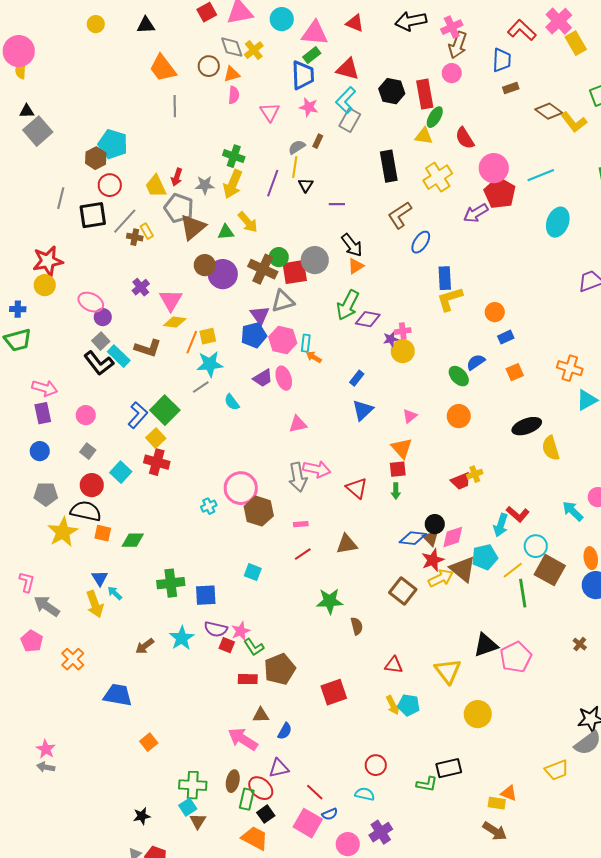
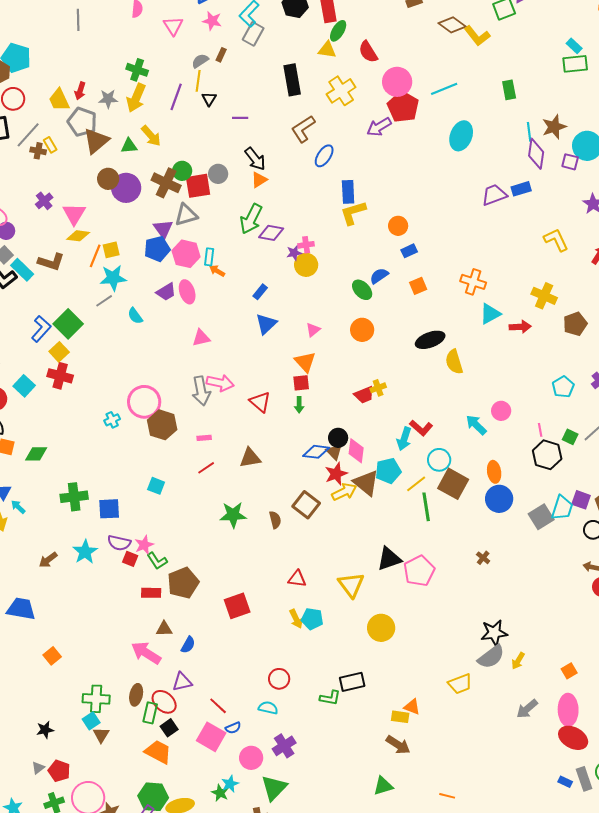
gray circle: (315, 260) -> (218, 174), size x0.7
pink diamond: (453, 537) -> (356, 451), turned -65
brown semicircle: (357, 626) -> (275, 520), moved

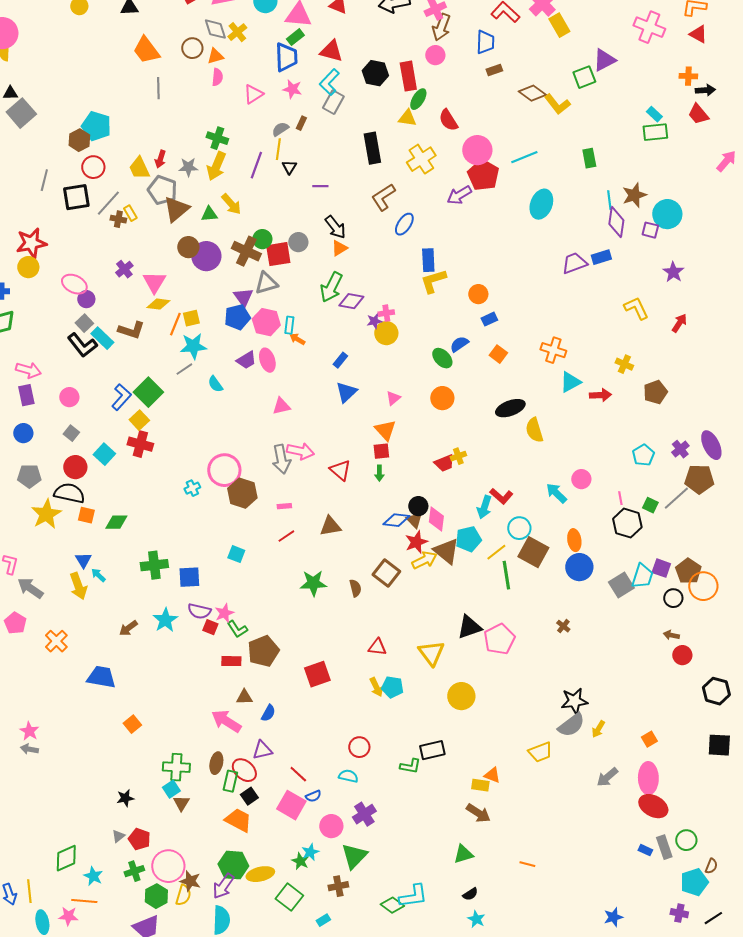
pink triangle: (173, 26) -> (253, 94), turned 30
orange square: (418, 286) -> (498, 354), turned -30
yellow cross: (544, 296) -> (624, 364), size x0.7

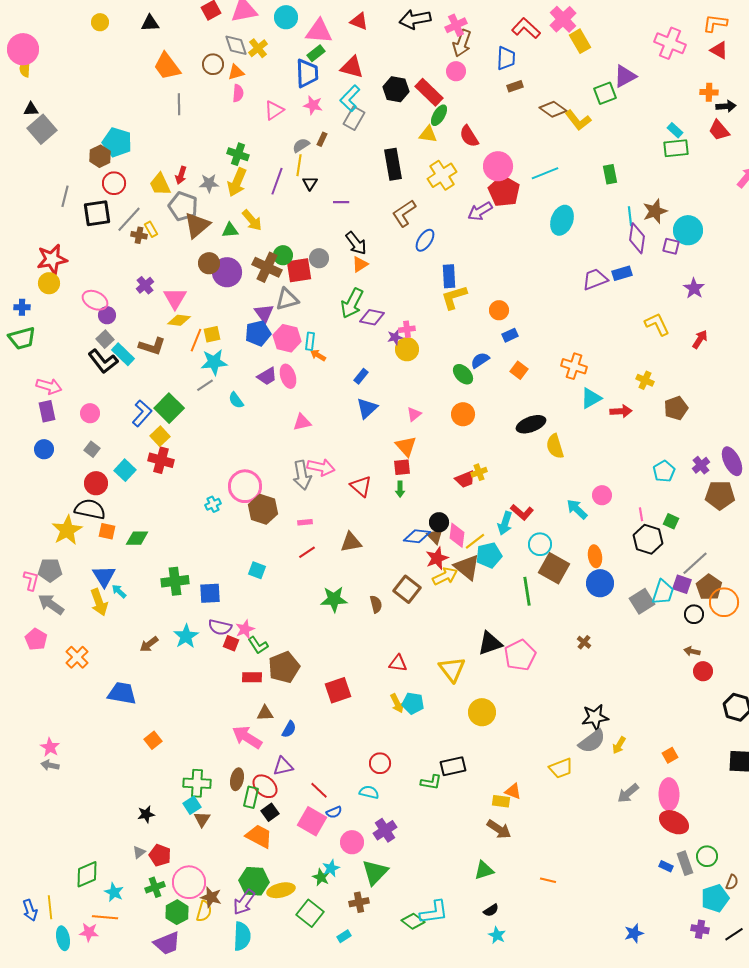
red rectangle: (408, 76) -> (429, 92), turned -36
gray pentagon: (29, 476) -> (50, 570), moved
gray line: (676, 498) -> (695, 563), moved
yellow line: (496, 552) -> (475, 541), moved
blue triangle: (83, 560) -> (104, 576), size x1.4

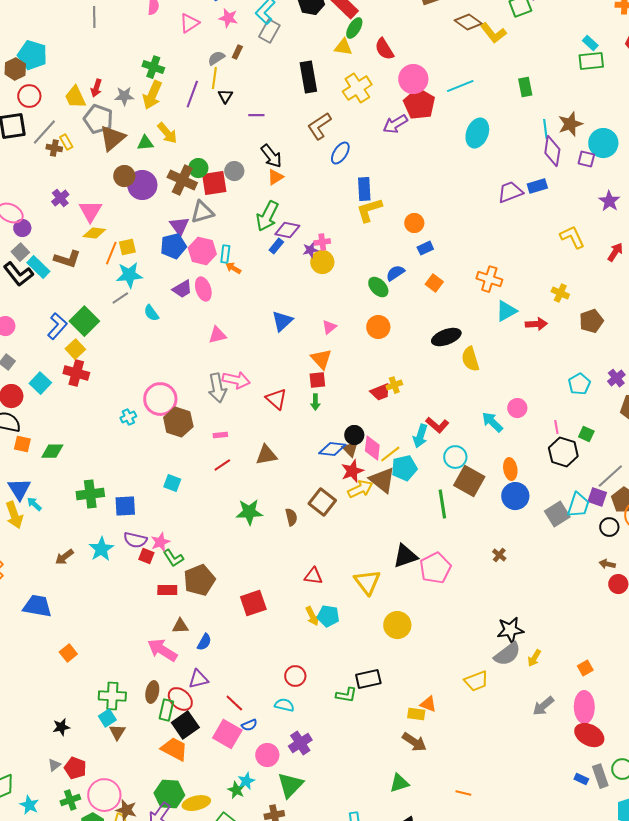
blue rectangle: (361, 376) -> (276, 246), moved
black square: (270, 812) -> (185, 725), size x1.5

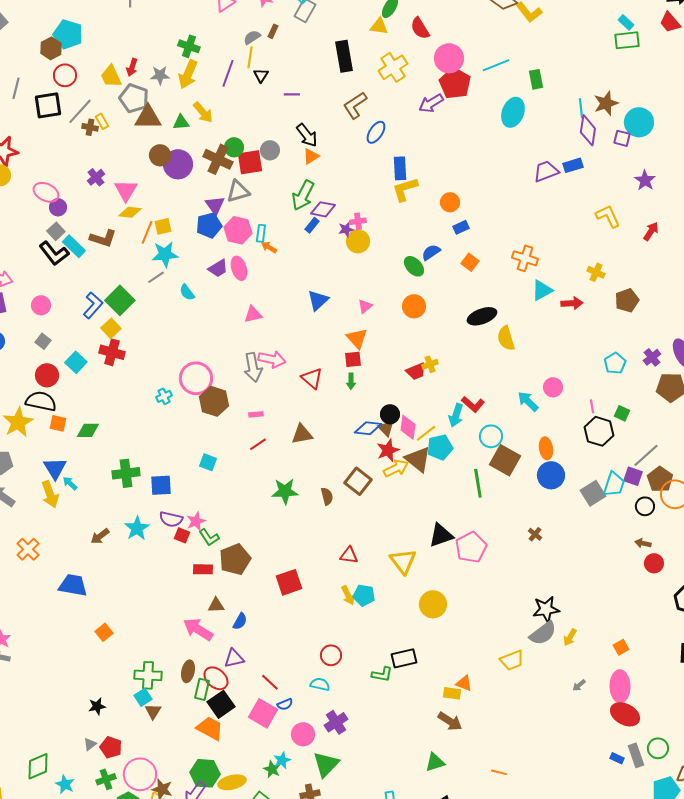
green rectangle: (525, 87) -> (536, 79), moved
brown triangle: (112, 138) -> (148, 117), turned 40
gray arrow: (543, 706) -> (579, 685), size x0.6

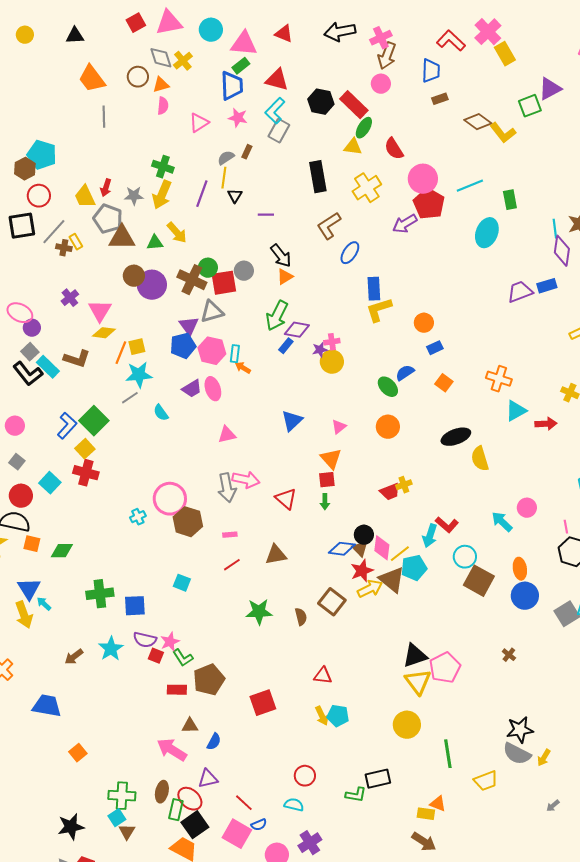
green line: (478, 483) -> (448, 754), moved
yellow triangle: (403, 561) -> (418, 682), moved
gray semicircle: (543, 633) -> (517, 754), turned 64
black star: (97, 706) -> (71, 827), size x1.5

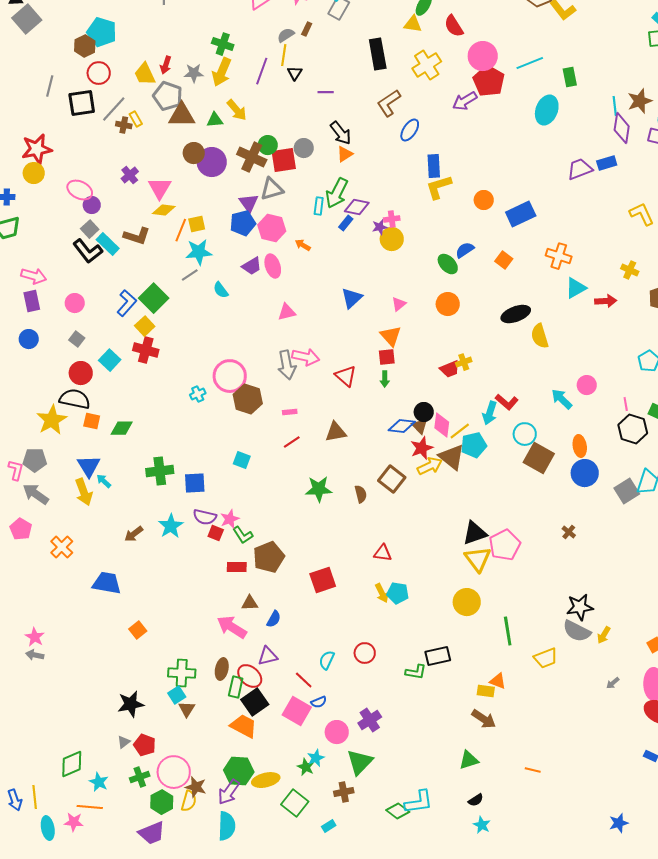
blue rectangle: (435, 348) -> (521, 214), moved, size x1.8
cyan rectangle: (235, 354) -> (319, 206), moved
cyan semicircle: (294, 805) -> (327, 660), moved, turned -78

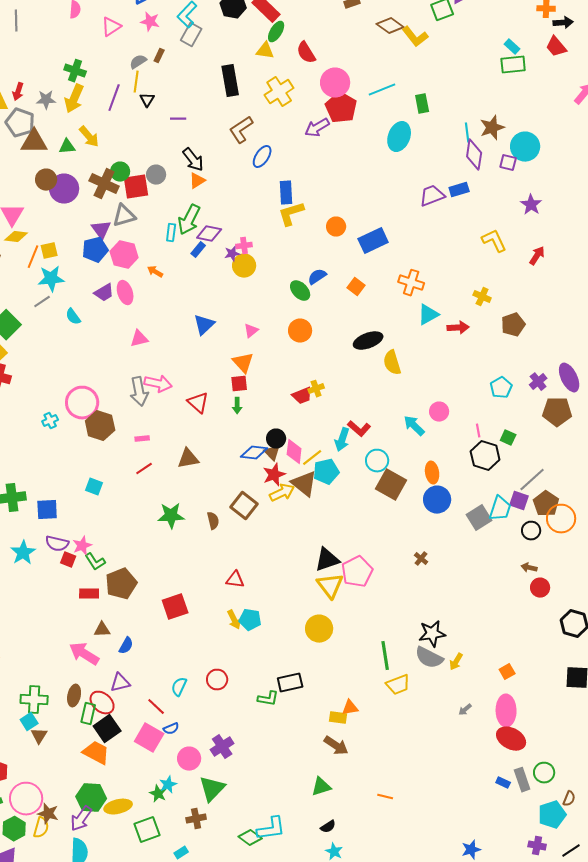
green line: (508, 631) -> (385, 656), moved
orange triangle: (498, 681) -> (350, 708), turned -30
green square: (295, 803) -> (147, 830), turned 32

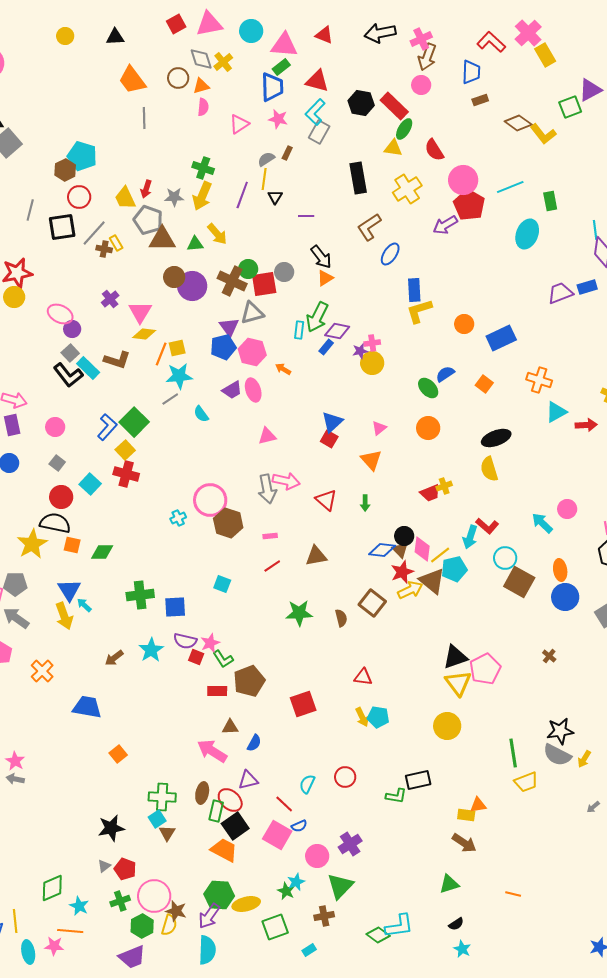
yellow semicircle: (392, 363) -> (489, 469), moved
red square: (239, 384) -> (329, 439), moved, turned 36

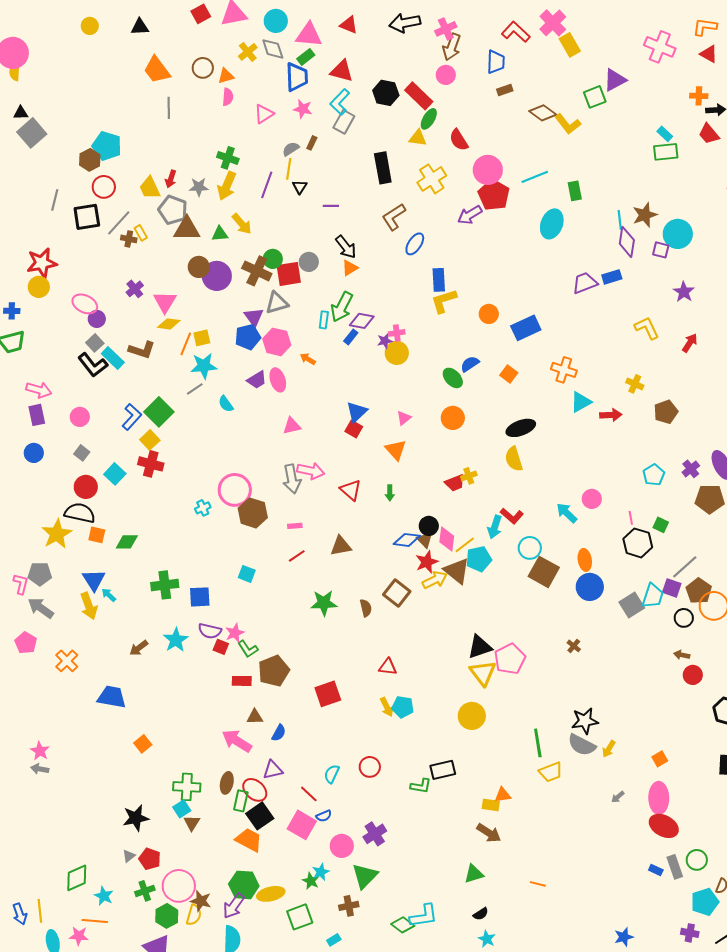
gray diamond: (201, 59) -> (273, 49), moved

